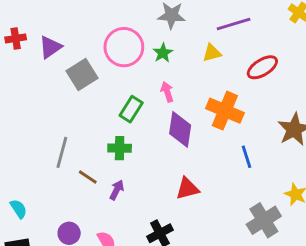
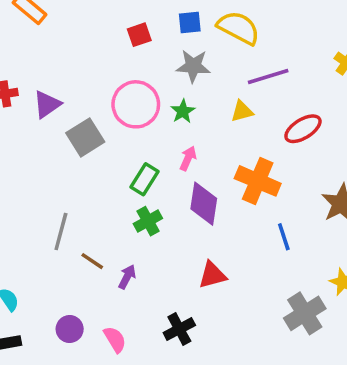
pink arrow: (167, 92) -> (188, 158), turned 42
green cross: (120, 148) -> (148, 221), moved, turned -30

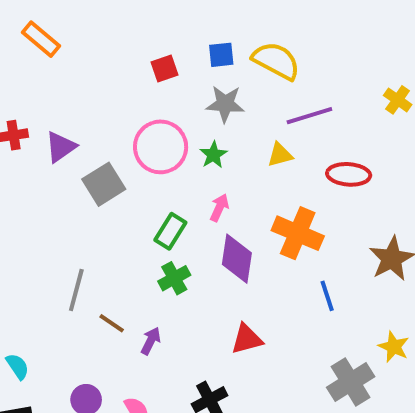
red ellipse: (303, 129) -> (349, 174), turned 36

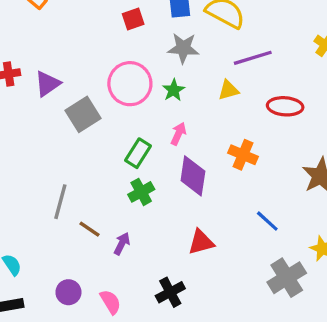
orange cross: (298, 233) -> (243, 155), size x0.7
blue line: (327, 296) -> (267, 221), moved, turned -30

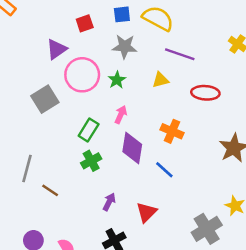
purple line: (253, 58) -> (180, 54), turned 36
purple triangle: (47, 84) -> (57, 49), moved
blue line: (267, 221) -> (164, 170), moved
red triangle: (201, 242) -> (146, 212), moved, turned -30
purple arrow: (122, 244) -> (109, 202), moved

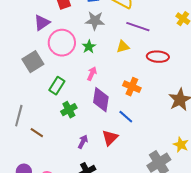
green rectangle: (89, 130) -> (57, 86), moved
red triangle: (146, 212) -> (110, 138), moved

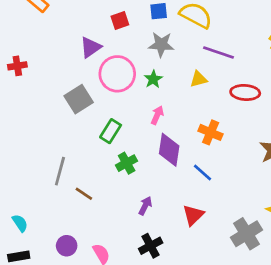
red triangle: (110, 138) -> (193, 215), moved

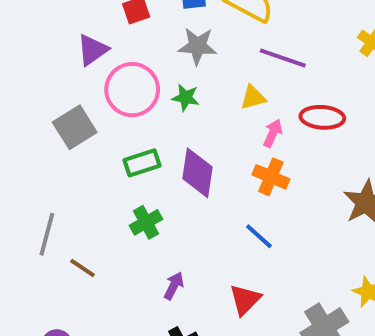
green star: (153, 79) -> (186, 98), turned -30
pink arrow: (157, 115) -> (273, 133), moved
green rectangle: (111, 131) -> (142, 163), moved, turned 40
purple diamond: (169, 150) -> (198, 173), moved

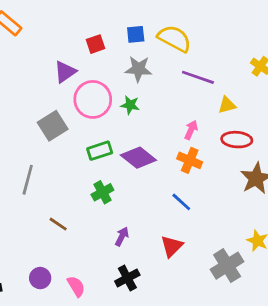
yellow triangle: (253, 98) -> (227, 105), moved
red ellipse: (322, 117) -> (237, 140), moved
purple diamond: (198, 173) -> (138, 158), turned -60
gray line: (47, 234) -> (28, 180), moved

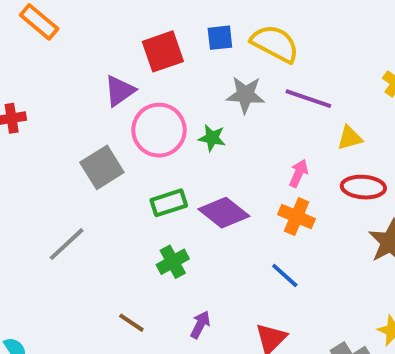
red square: (96, 44) -> (163, 51), size x1.5
gray star: (138, 69) -> (245, 95), moved
gray line: (28, 180) -> (67, 244), turned 32
brown line: (58, 224) -> (131, 323), moved

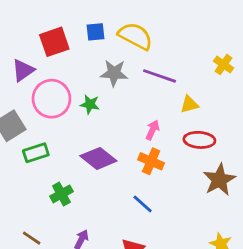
green rectangle: (169, 203) -> (36, 153), moved

